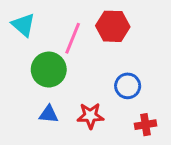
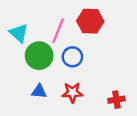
cyan triangle: (23, 25) -> (19, 33), moved
blue circle: (128, 86) -> (72, 57), moved

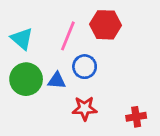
green circle: (39, 56) -> (26, 79), moved
blue triangle: (39, 91) -> (57, 81), moved

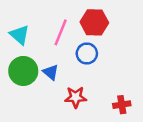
blue circle: (85, 67) -> (87, 54), moved
blue triangle: (57, 81) -> (51, 72), turned 35

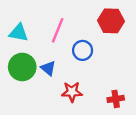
red hexagon: (94, 22) -> (111, 21), moved
cyan triangle: (20, 35) -> (19, 33), turned -30

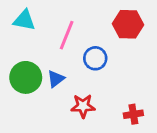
cyan triangle: (19, 33) -> (24, 20), moved
blue triangle: (48, 68) -> (56, 79), turned 42

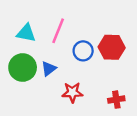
cyan triangle: (24, 20) -> (26, 33), moved
red hexagon: (128, 24) -> (112, 47), moved

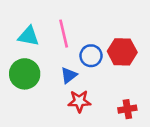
pink line: (58, 31) -> (64, 34), turned -35
blue triangle: (49, 69) -> (69, 75), moved

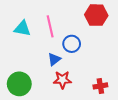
red hexagon: (122, 52) -> (96, 15), moved
green circle: (25, 74) -> (19, 84), moved

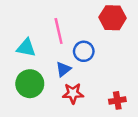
cyan triangle: (22, 28) -> (26, 48), moved
green circle: (19, 84) -> (30, 84), moved

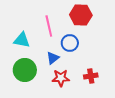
red hexagon: (113, 18) -> (81, 15), moved
red cross: (117, 100) -> (91, 76), moved

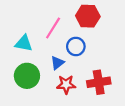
pink line: (49, 26) -> (53, 28), turned 45
red cross: (91, 76) -> (99, 82), size x1.5

